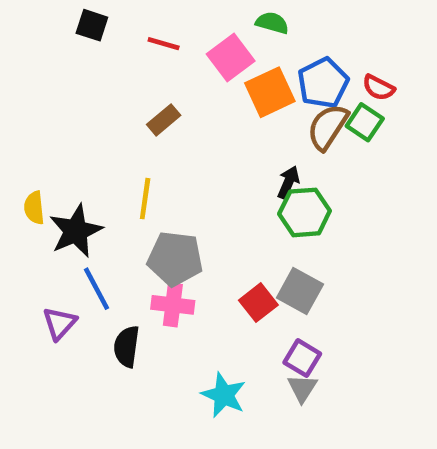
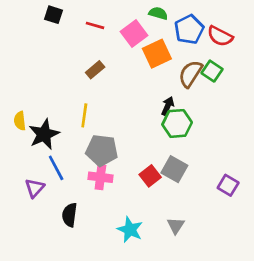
blue pentagon: (323, 83) -> (189, 29), moved
red semicircle: (379, 88) -> (220, 36), moved, size x1.4
black semicircle: (127, 346) -> (70, 215), moved
purple square: (302, 358) -> (228, 185), moved

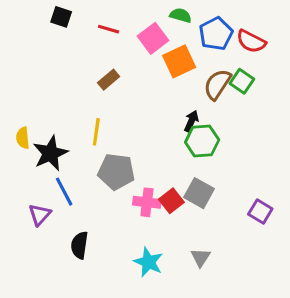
pink cross: (100, 177) -> (147, 202), moved

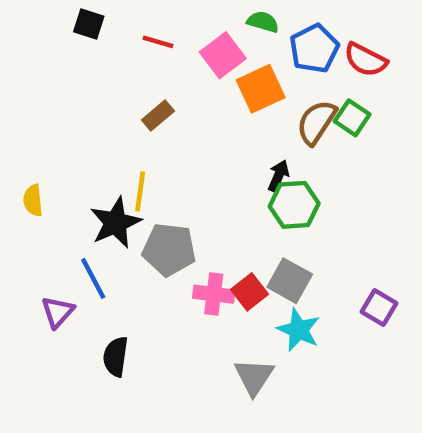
black star: (50, 153) -> (116, 223), moved
gray triangle: (201, 257) -> (254, 377), moved, size x1.4
cyan star: (148, 262) -> (299, 330), moved

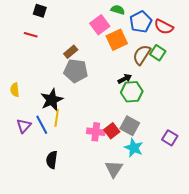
red line: (158, 42) -> (31, 35), moved
black arrow: (278, 176) -> (125, 79), turned 40
yellow line: (140, 191) -> (57, 118), moved
gray pentagon: (169, 249) -> (76, 71), moved
purple triangle: (58, 312) -> (24, 126), moved

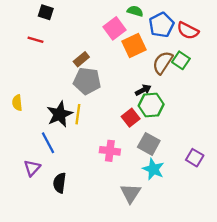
yellow line: (57, 118) -> (78, 114), moved
purple triangle: (24, 126) -> (32, 168), moved
red square: (112, 131) -> (131, 118), moved

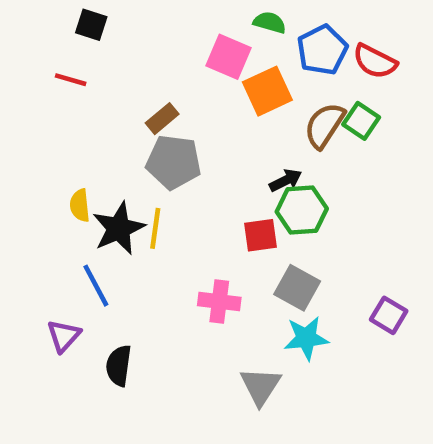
pink square: (114, 28) -> (228, 57), turned -30
yellow semicircle: (17, 103) -> (80, 205), moved
red square: (131, 118) -> (261, 235), turned 30
cyan star: (153, 169) -> (306, 338), turned -30

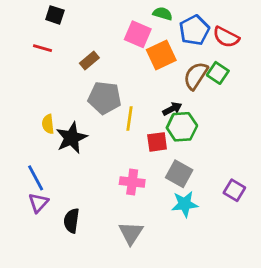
brown rectangle: (162, 119) -> (89, 61), moved
yellow line: (155, 228) -> (129, 118), moved
blue line: (96, 286) -> (36, 178), moved
gray triangle: (261, 386) -> (131, 233), moved

